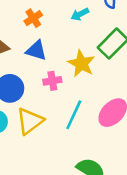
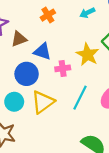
blue triangle: (36, 50) -> (42, 51), moved

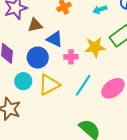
yellow star: (88, 55) -> (95, 47), turned 30

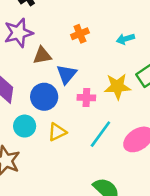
blue triangle: (55, 39) -> (67, 74), turned 42
yellow triangle: (49, 85) -> (57, 132), size x0.7

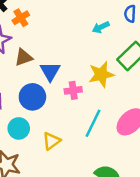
orange cross: (80, 34) -> (21, 18), moved
yellow triangle: (57, 132) -> (51, 141), moved

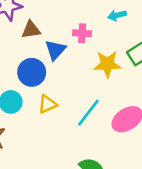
pink cross: (73, 90) -> (82, 33), moved
yellow triangle: (51, 141) -> (47, 104), moved

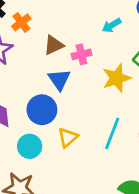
brown triangle: (31, 30) -> (54, 45), moved

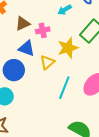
blue triangle: (59, 80) -> (27, 48), turned -36
yellow triangle: (68, 137) -> (47, 62), moved

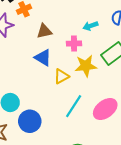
pink cross: (43, 30) -> (74, 44), moved
blue circle: (14, 70) -> (30, 121), moved

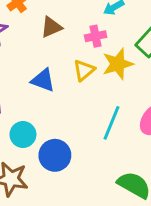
blue triangle: (43, 58) -> (43, 80), moved
yellow triangle: (61, 76) -> (84, 70), moved

